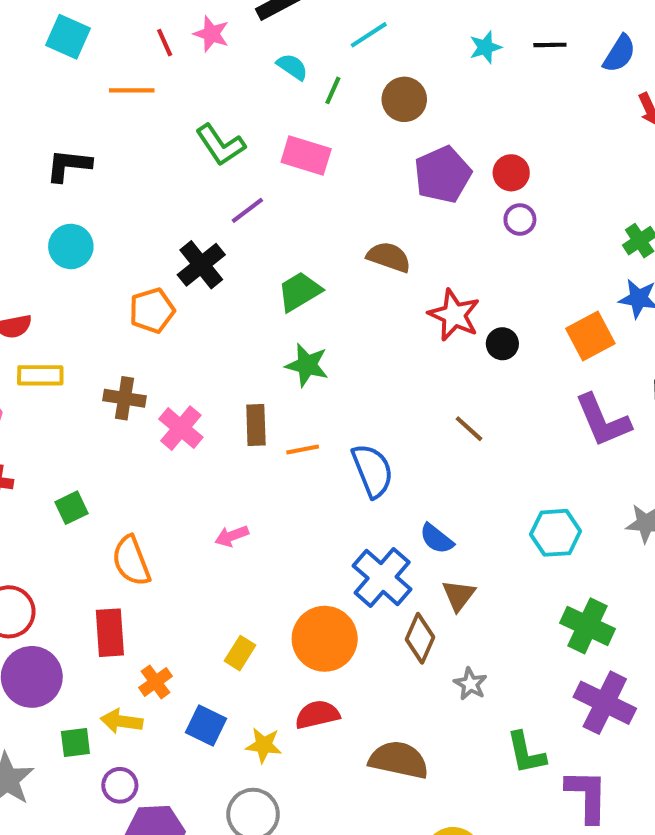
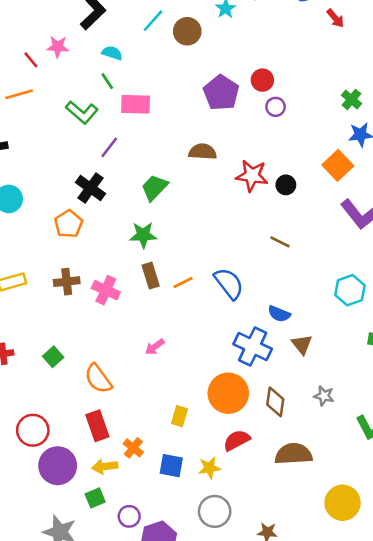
green line: (333, 90) -> (107, 81), moved, turned -42
brown circle: (404, 99) -> (187, 31), moved
green star: (307, 365) -> (143, 235), moved
brown diamond: (420, 638) -> (275, 402), moved
yellow arrow: (122, 721) -> (105, 466), moved

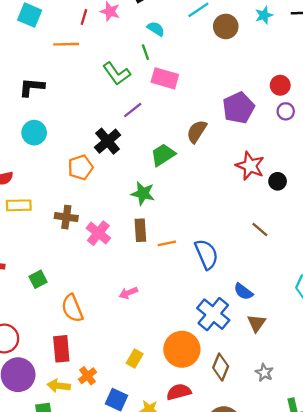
red line: (31, 60) -> (84, 17), turned 42
purple pentagon: (221, 93) -> (238, 108), moved
brown semicircle: (203, 152) -> (197, 131), moved, turned -75

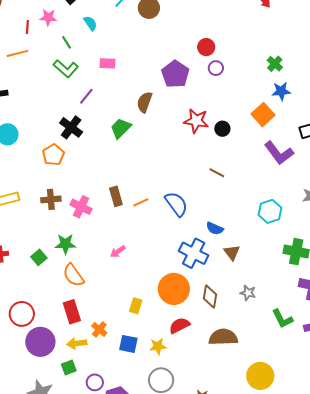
cyan semicircle: (156, 29) -> (90, 23), turned 35
green line: (145, 52) -> (67, 42), moved
pink rectangle: (165, 78) -> (107, 63), size x0.7
green star: (143, 193) -> (65, 244), moved

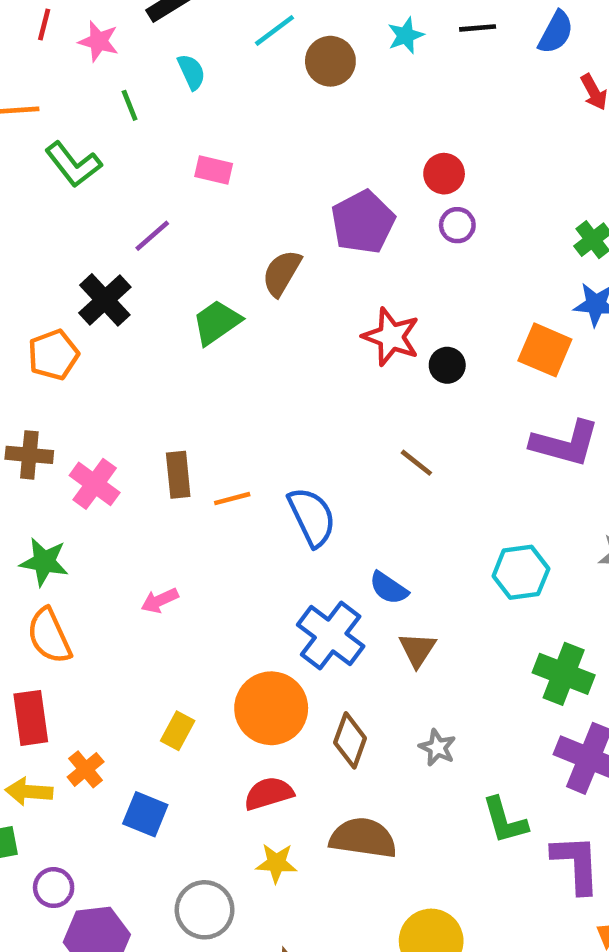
red line: (27, 27) -> (44, 24), moved
green L-shape: (66, 69) -> (73, 164), moved
orange square: (263, 115) -> (545, 350), turned -35
purple L-shape: (279, 153) -> (565, 443), turned -48
yellow star: (158, 346) -> (276, 863), moved

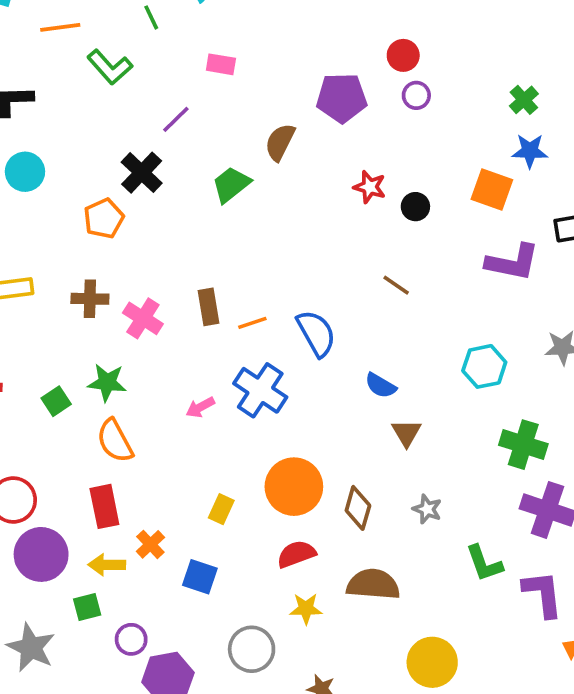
purple pentagon: (363, 222) -> (342, 98), turned 30
red star: (391, 337) -> (370, 187), size x0.7
blue cross: (331, 635) -> (260, 390), moved

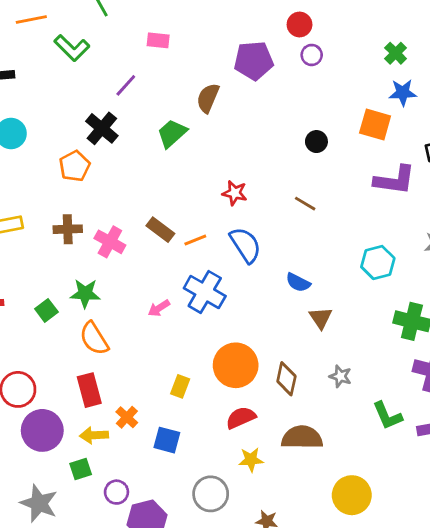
red star: (370, 187) -> (235, 193), moved
brown rectangle: (208, 307) -> (160, 230), turned -40

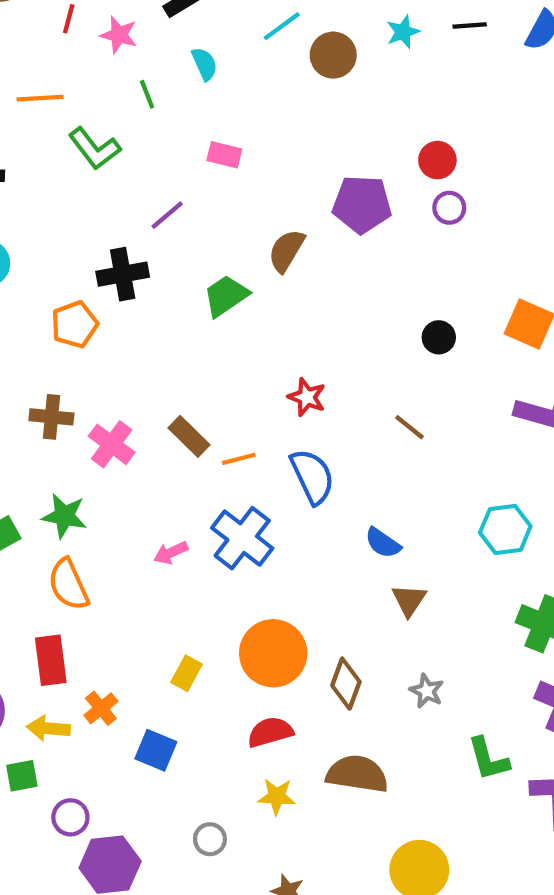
black cross: (102, 128) -> (123, 274), turned 32
gray circle: (211, 494) -> (210, 839), size x0.6

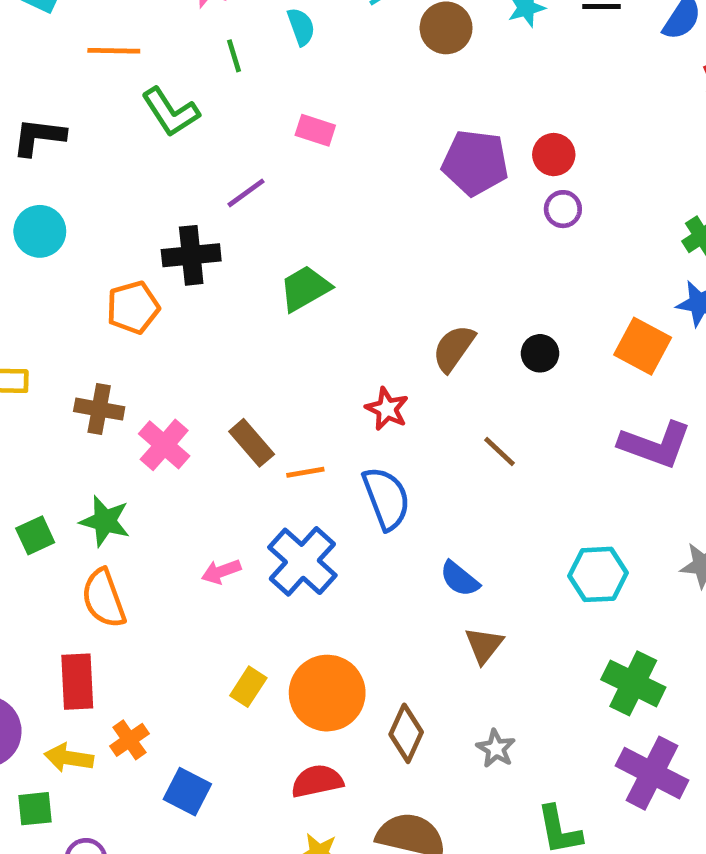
purple pentagon: (362, 204) -> (475, 163), moved
brown semicircle: (286, 251) -> (454, 348), moved
yellow rectangle: (186, 673) -> (248, 687), moved

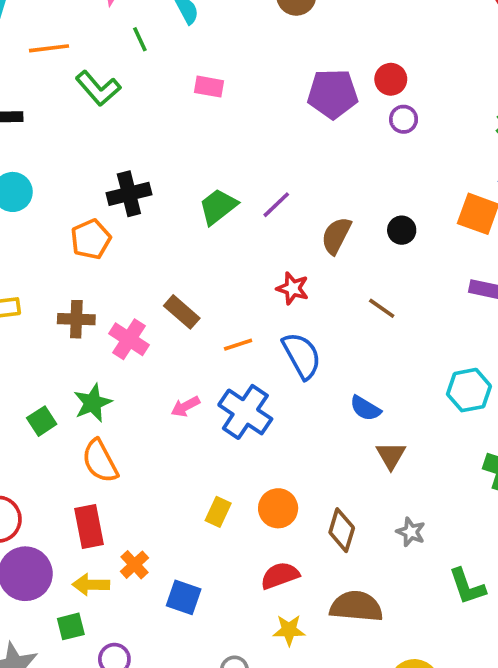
purple line: (246, 193) -> (276, 205), moved
brown rectangle: (252, 443) -> (182, 312), moved
green star: (105, 521) -> (93, 403), turned -30
pink arrow: (221, 572) -> (185, 406), moved
orange circle: (327, 693) -> (278, 508), size x0.7

